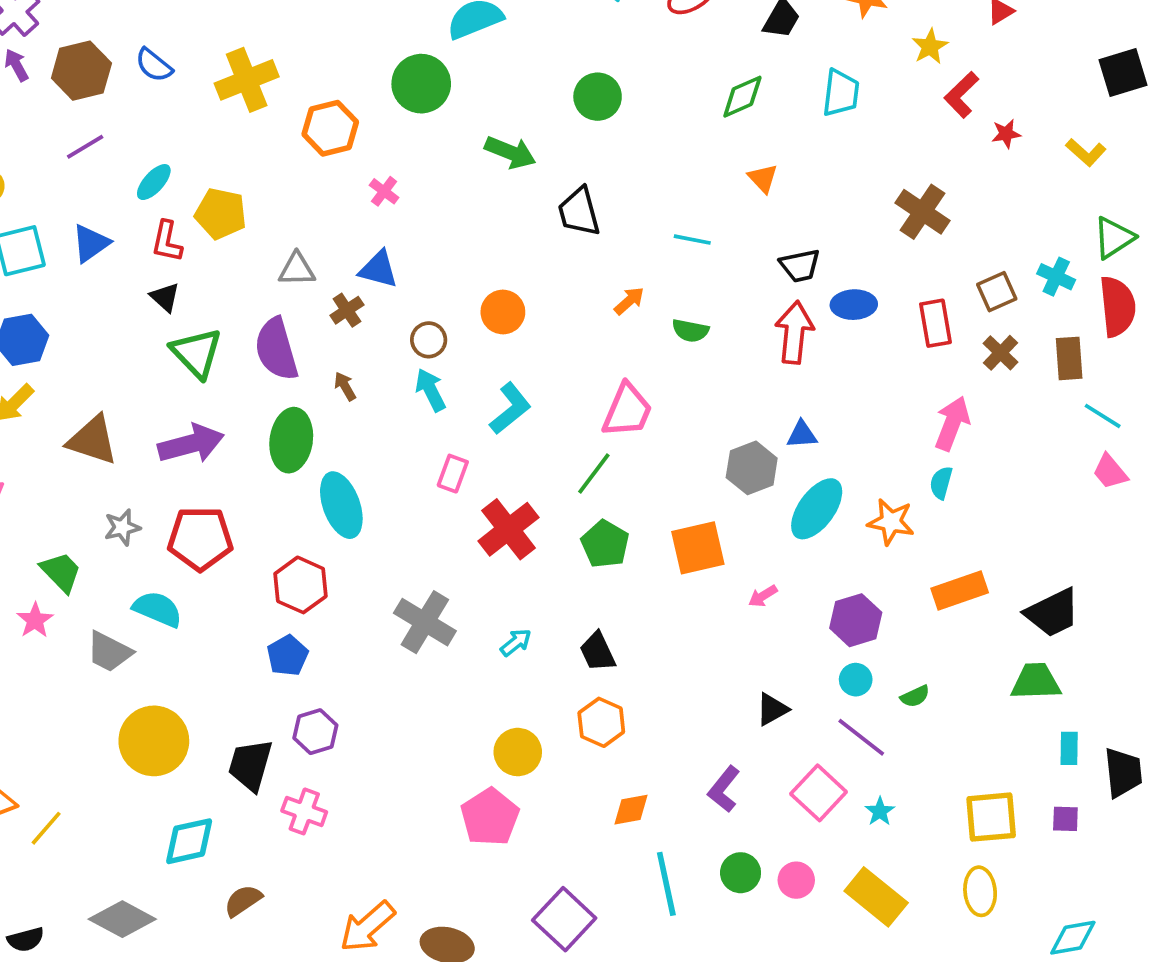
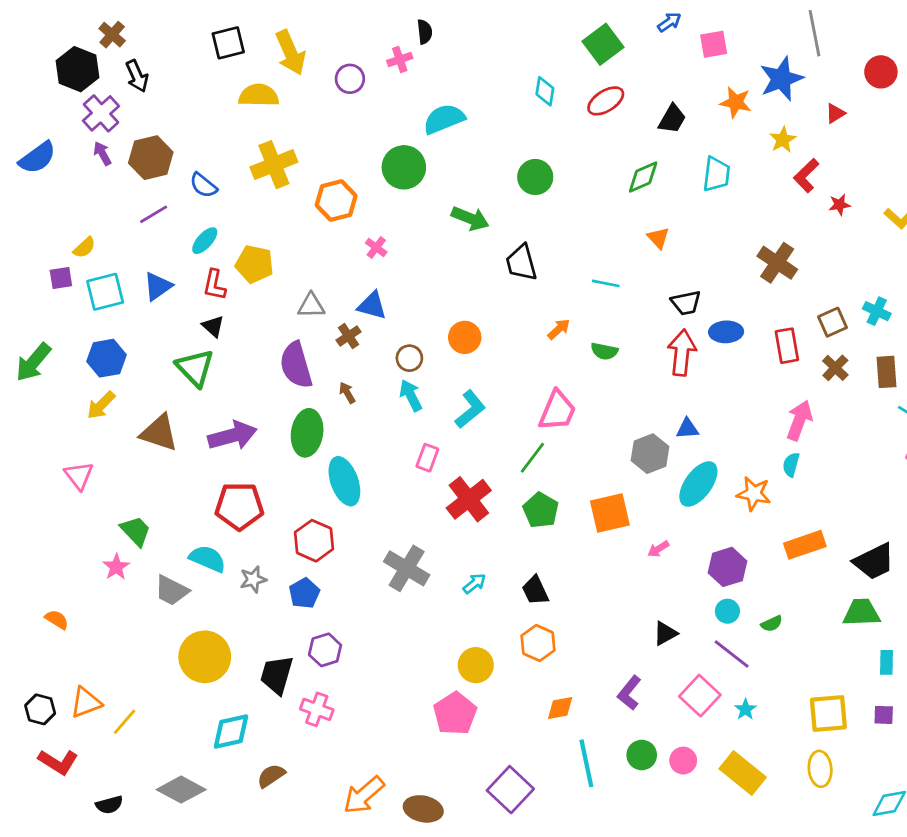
blue semicircle: (154, 65) -> (203, 185), moved
green triangle: (197, 353) -> (195, 368), moved
gray star: (122, 527) -> (253, 579), moved

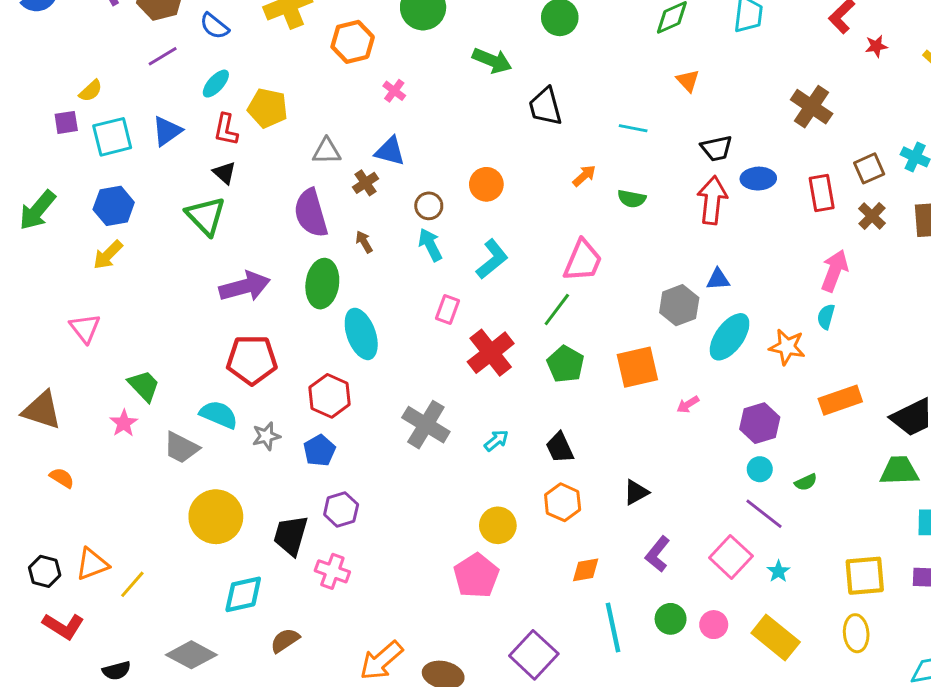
brown triangle: (159, 433) -> (42, 410), moved
black triangle: (665, 633) -> (636, 492), moved

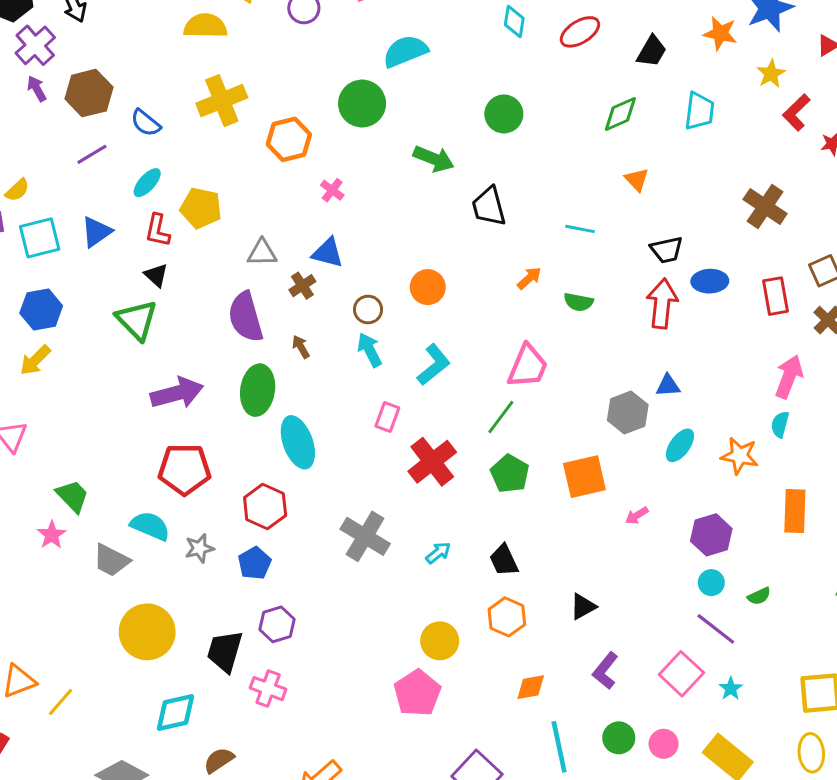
cyan ellipse: (730, 337) -> (680, 445), size x0.7
orange rectangle: (840, 400) -> (795, 511), turned -69

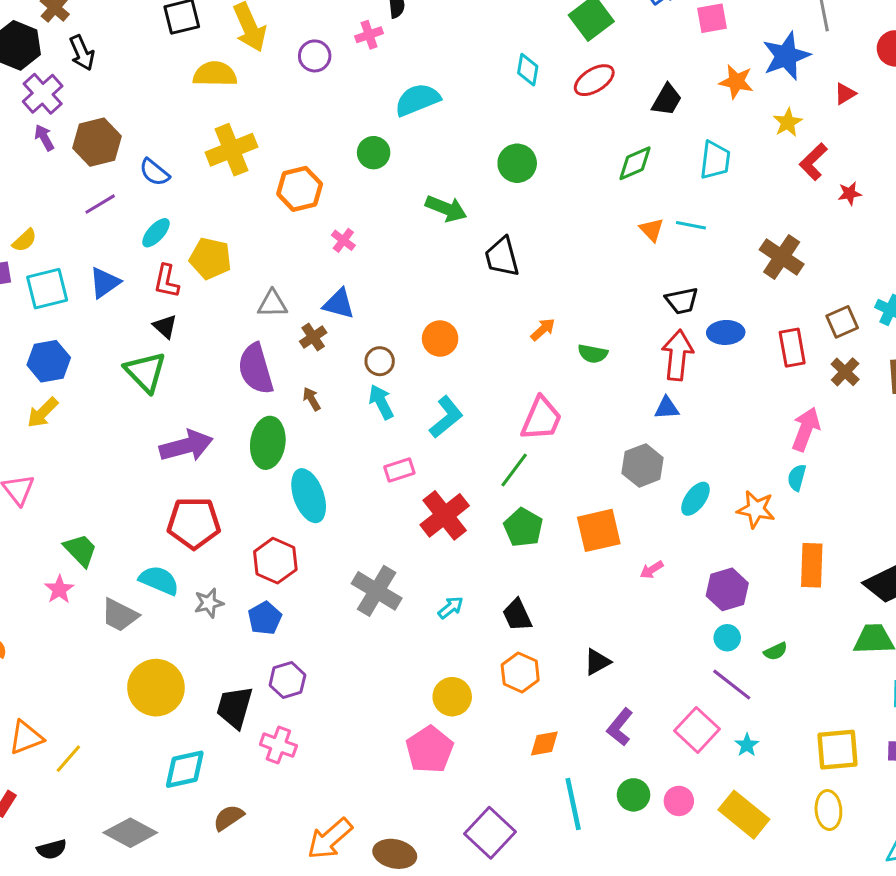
green circle: (362, 104) -> (374, 153), size x0.7
cyan line: (580, 229) -> (691, 225), moved
blue triangle: (668, 386) -> (667, 408), moved
pink rectangle: (387, 417) -> (399, 470), turned 52

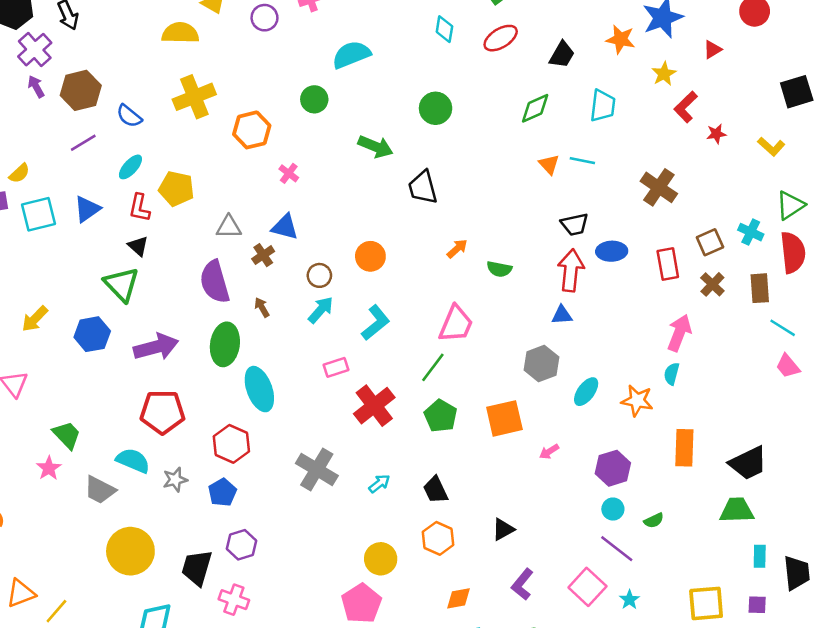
blue hexagon: (49, 361) -> (92, 334), moved
cyan arrow: (381, 402) -> (321, 310), turned 68

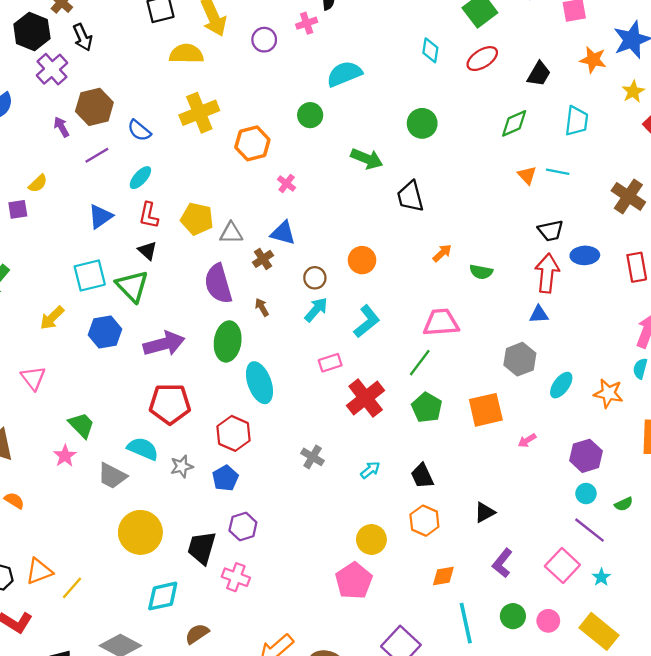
purple arrow: (36, 87) -> (61, 127), moved
yellow pentagon: (176, 189) -> (197, 219), moved
cyan square: (39, 214) -> (90, 275), moved
pink trapezoid: (456, 324) -> (441, 323), turned -117
gray cross: (317, 469) -> (313, 457), size x0.6

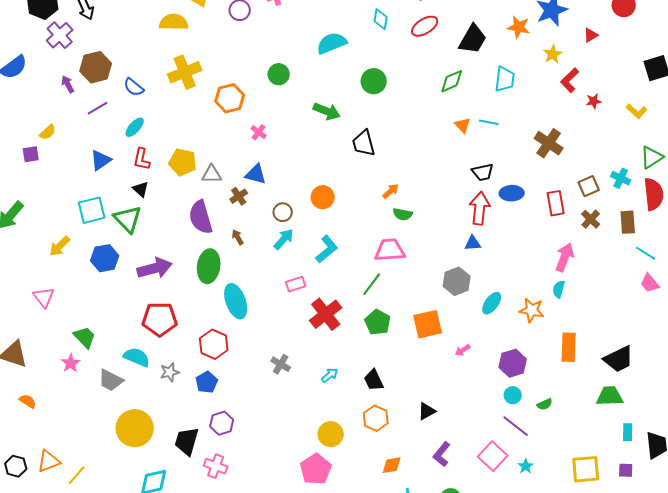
cyan semicircle: (344, 74) -> (332, 43), moved
black trapezoid: (539, 74) -> (473, 39), size x1.4
green semicircle: (481, 272) -> (403, 214), moved

